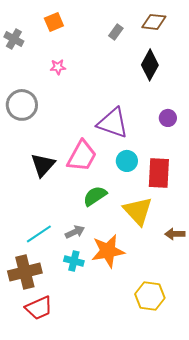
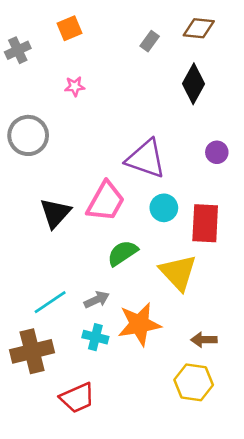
gray cross: (14, 39) -> (18, 50), turned 36
brown arrow: (175, 234) -> (204, 340), moved
red trapezoid: (39, 308) -> (77, 398), moved

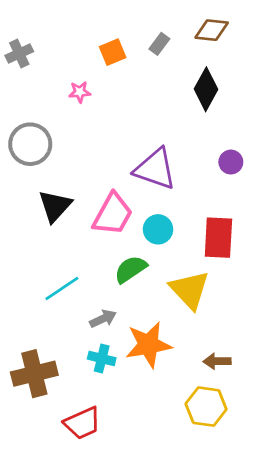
orange square: (70, 28) -> (113, 52), moved
cyan circle: (164, 208) -> (158, 229), moved
black triangle: (55, 213) -> (55, 206), moved
cyan line: (50, 302) -> (62, 288), moved

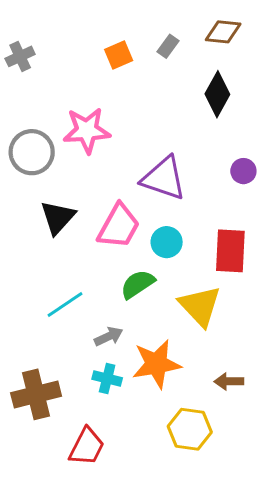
pink star: (80, 92) -> (87, 130), moved, size x2.0
yellow hexagon: (206, 407) -> (190, 429), moved
red trapezoid: (82, 423) -> (87, 447), turned -39

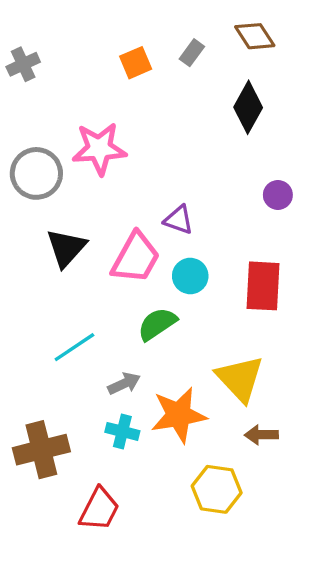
brown diamond: (223, 32) -> (255, 36), turned 51
purple triangle: (164, 178) -> (179, 220), moved, size x0.6
yellow triangle: (200, 306) -> (240, 379), moved

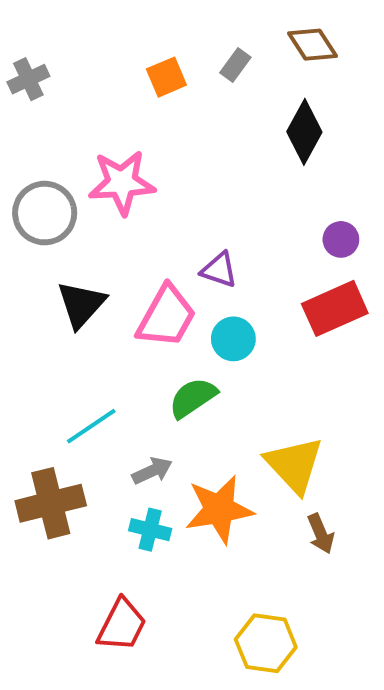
red rectangle: (263, 286) -> (335, 308), moved, turned 63
brown arrow: (261, 435) -> (321, 534), turned -112
brown cross: (41, 450) -> (51, 503), moved
yellow hexagon: (217, 489) -> (266, 643), moved

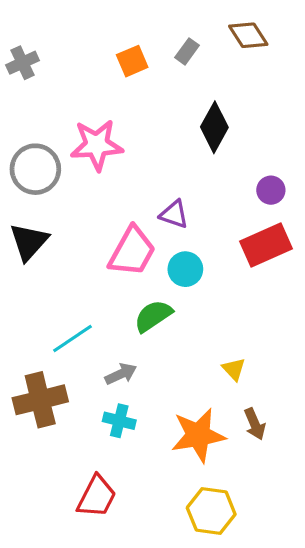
black diamond: (304, 132) -> (214, 127), moved
black triangle: (81, 304) -> (29, 242), moved
yellow triangle: (294, 465) -> (234, 369), size x0.5
orange star: (219, 509) -> (198, 435), moved

